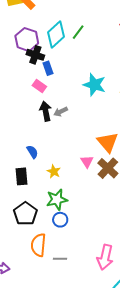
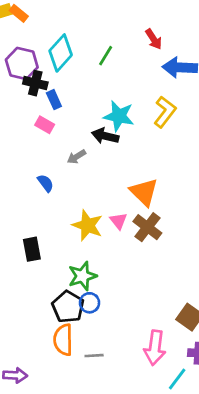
green line: (78, 32) -> (106, 56), moved
black arrow: (46, 111) -> (105, 136), moved, turned -60
blue semicircle: (32, 152) -> (45, 183), moved
yellow star: (54, 171) -> (87, 225), moved, size x1.6
black pentagon: (25, 214) -> (68, 307), moved

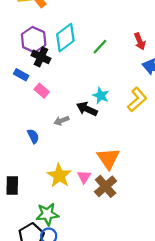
blue rectangle: (54, 100) -> (21, 75), moved, turned -48
cyan star: (119, 116) -> (101, 96), size x0.7

